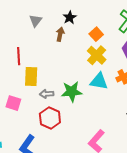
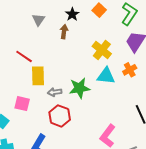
orange square: (96, 34) -> (99, 10), moved
red line: (19, 56) -> (24, 56), turned -48

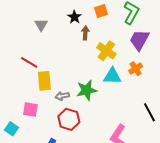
orange square: (99, 10) -> (101, 11), turned 32
brown arrow: (64, 32) -> (85, 33), moved

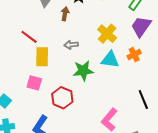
brown arrow: (85, 33) -> (65, 14), moved
gray arrow: (62, 96) -> (71, 45), moved
pink square: (30, 110) -> (34, 83), moved

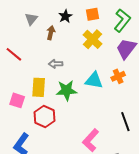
yellow cross: (107, 34) -> (93, 39), moved
yellow rectangle: (42, 57) -> (39, 87), moved

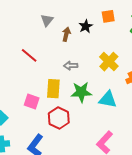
black star: (65, 16) -> (86, 26), moved
yellow cross: (93, 39) -> (109, 62), moved
cyan triangle: (94, 80) -> (108, 100), moved

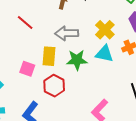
gray arrow: (71, 66) -> (67, 33), size x1.6
cyan triangle: (108, 100) -> (104, 54), moved

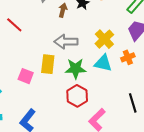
red line: (25, 23) -> (14, 25), moved
red hexagon: (54, 86) -> (77, 96), moved

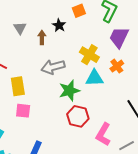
yellow rectangle: (48, 64) -> (18, 86), moved

